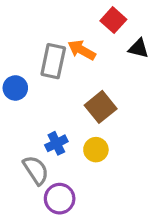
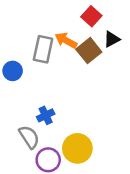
black triangle: (139, 48) -> (112, 39), turned -42
brown square: (101, 107) -> (89, 51), moved
yellow circle: (96, 150) -> (77, 148), moved, size x1.5

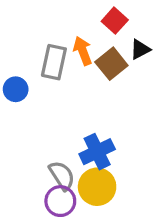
orange arrow: (66, 40) -> (83, 51), turned 40
blue cross: (46, 115) -> (97, 152), moved, size x1.5
gray semicircle: (29, 137) -> (62, 176), moved

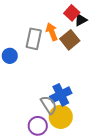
black triangle: (140, 49) -> (81, 20), moved
gray semicircle: (62, 176) -> (49, 105), moved

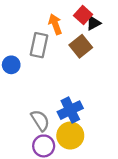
orange arrow: (52, 32) -> (55, 24), moved
gray semicircle: (49, 105) -> (40, 120), moved

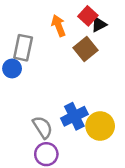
gray rectangle: (39, 45) -> (23, 48), moved
yellow circle: (70, 136) -> (100, 126), moved

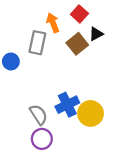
black triangle: (99, 24) -> (96, 34), moved
gray rectangle: (23, 48) -> (37, 43), moved

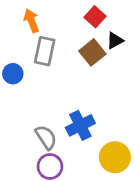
orange arrow: (53, 23) -> (31, 21), moved
yellow circle: (91, 113) -> (115, 157), moved

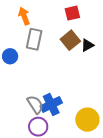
red square: (95, 17) -> (72, 13), turned 35
black triangle: (115, 41) -> (87, 45), moved
blue cross: (80, 125) -> (51, 104), moved

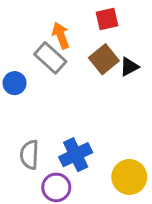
orange arrow: (24, 16) -> (61, 35), moved
gray rectangle: (34, 39) -> (50, 58), turned -60
gray semicircle: (35, 104) -> (29, 155), moved, turned -144

